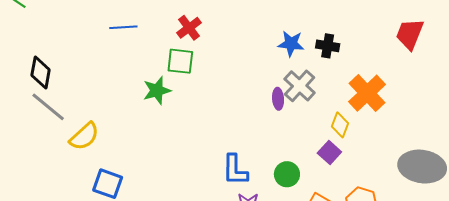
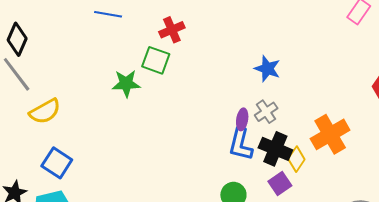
black cross: (328, 46) -> (275, 149), moved, size x1.4
gray cross: (300, 86) -> (266, 112), size x0.7
blue L-shape: (235, 170) -> (241, 144), moved

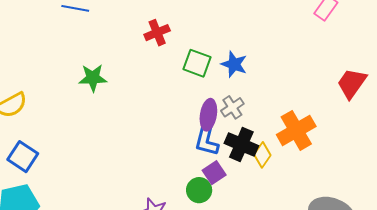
red cross: (172, 30) -> (157, 33), moved
green square: (156, 60) -> (197, 63), moved
purple ellipse: (242, 119) -> (208, 115), size x1.4
purple square: (280, 184) -> (214, 173), moved

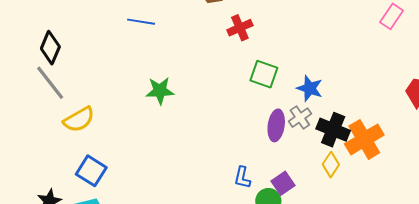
red cross: (157, 33) -> (240, 28), moved
blue star: (234, 64) -> (310, 88), moved
blue L-shape: (207, 140) -> (242, 178), moved, size x0.7
black cross: (241, 145) -> (333, 130), moved

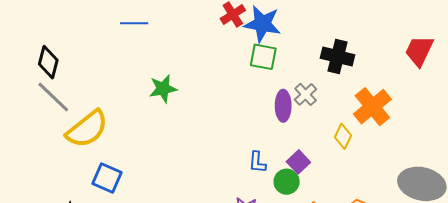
blue star: (310, 88) -> (262, 24), moved, size x1.4
yellow semicircle: (79, 120) -> (87, 129), size x1.4
black cross: (333, 130) -> (337, 57), moved

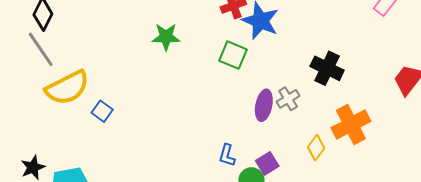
green square: (263, 57) -> (233, 55), moved
green star: (163, 89) -> (166, 37), moved
blue square: (107, 178) -> (102, 111), moved, size x0.7

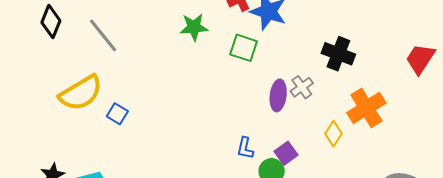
green star: (166, 37) -> (194, 27), moved
gray line: (41, 49) -> (103, 35), moved

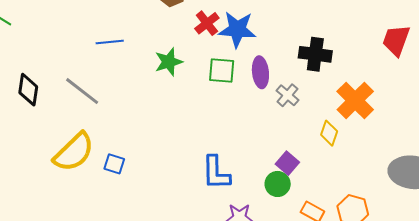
purple ellipse: (278, 95) -> (260, 72), moved
blue L-shape: (245, 148) -> (216, 173), moved, size x1.6

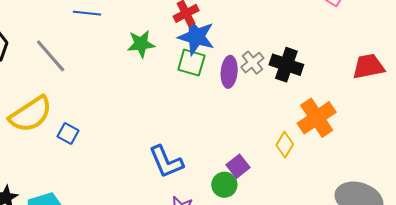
blue star: (237, 29) -> (196, 37), moved
red trapezoid: (396, 40) -> (368, 66), turned 48
gray cross: (287, 95) -> (252, 63), moved
blue L-shape: (216, 173) -> (166, 162), turned -33

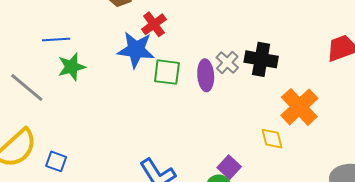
blue star: (196, 37) -> (136, 50), moved
green star: (141, 44) -> (72, 67), moved
yellow diamond: (285, 145) -> (272, 139), turned -35

